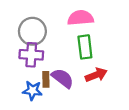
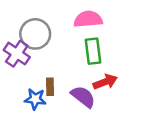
purple cross: (31, 55) -> (17, 54), moved, turned 30
purple semicircle: (63, 78) -> (83, 97), moved

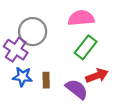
green rectangle: (93, 51) -> (86, 47), turned 45
blue star: (35, 99) -> (22, 77), moved

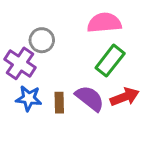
gray circle: (33, 32) -> (42, 40), size x0.7
purple semicircle: (77, 89) -> (90, 98), moved

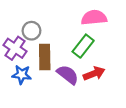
pink semicircle: (104, 23) -> (94, 18), moved
brown rectangle: (59, 103) -> (45, 57), moved, size x1.6

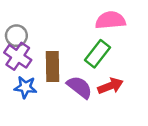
gray circle: (31, 31) -> (16, 36), moved

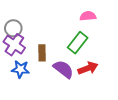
pink semicircle: (110, 20) -> (88, 16), size x0.7
brown rectangle: (52, 67) -> (42, 53), size x0.7

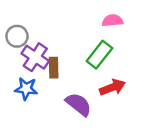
purple cross: (14, 45) -> (35, 57), moved
purple semicircle: (63, 69) -> (78, 104), moved

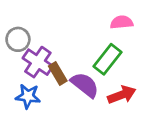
brown rectangle: (54, 68) -> (58, 73), turned -30
purple semicircle: (78, 104) -> (85, 85), moved

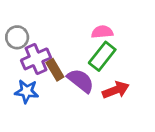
pink semicircle: (122, 22) -> (102, 32), moved
purple cross: (38, 62) -> (36, 59), turned 32

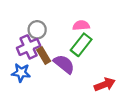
gray circle: (17, 37) -> (37, 30), moved
red arrow: (116, 90) -> (105, 84), moved

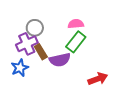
purple semicircle: (64, 64) -> (60, 60), turned 130
blue star: (21, 73) -> (20, 68), turned -30

